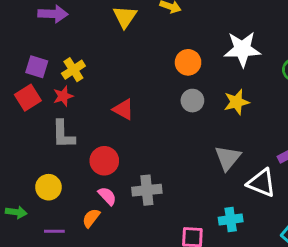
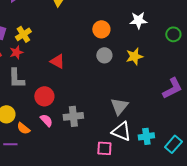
white star: (242, 49) -> (138, 20), size x0.7
gray triangle: (228, 158) -> (119, 106), moved
white triangle: (261, 183) -> (121, 131), moved
orange semicircle: (91, 218) -> (23, 128), moved, turned -88
cyan cross: (231, 220) -> (146, 136), moved

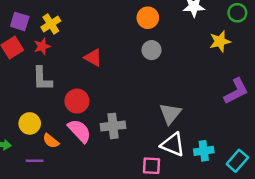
green circle: (173, 34) -> (237, 13), moved
yellow star: (134, 56) -> (220, 41), moved
pink semicircle: (46, 120) -> (79, 131), size x1.5

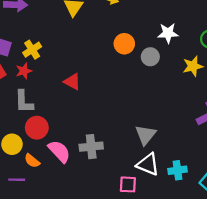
gray circle: (152, 50) -> (150, 57), moved
red circle: (77, 101) -> (37, 128), moved

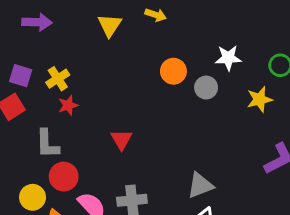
red star: (24, 71) -> (68, 105), moved
red triangle: (72, 82) -> (122, 139), moved, turned 30
gray triangle: (146, 135) -> (200, 185), turned 30

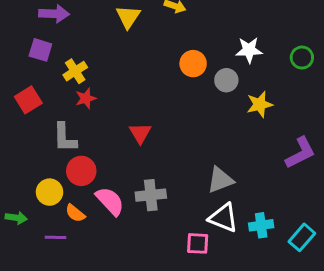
purple square: (21, 76) -> (40, 50), moved
yellow star: (259, 99) -> (260, 104), moved

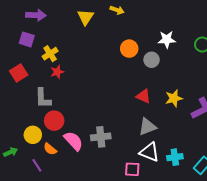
yellow star: (260, 104) -> (174, 98), moved
red triangle: (140, 133) -> (143, 96), moved, turned -35
green arrow: (16, 218) -> (11, 152), turned -32
purple line: (56, 237) -> (37, 165), turned 56

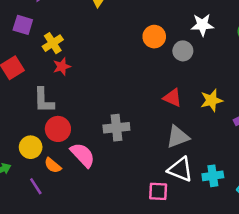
gray cross: (101, 137) -> (116, 128), moved

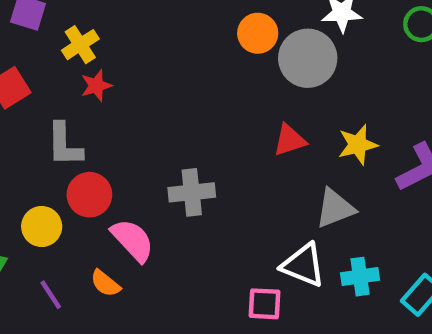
gray circle: (183, 51) -> (308, 58), size x1.6
red triangle: (172, 98) -> (290, 140), turned -42
gray triangle: (178, 137) -> (335, 208), moved
orange semicircle: (53, 165) -> (105, 283), moved

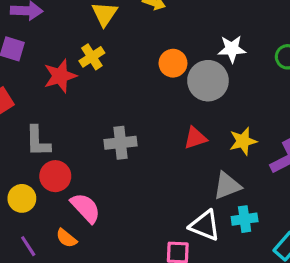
yellow cross: (80, 45) -> (92, 57), moved
red star: (96, 86) -> (60, 76), moved, size x1.5
gray cross: (192, 192) -> (120, 143), moved
cyan cross: (360, 277) -> (245, 219), moved

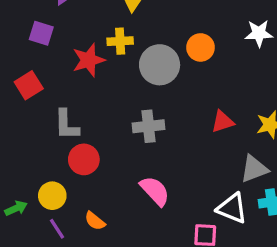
yellow cross: (92, 57) -> (120, 41), turned 30
gray circle: (208, 81) -> (160, 65), moved
yellow circle: (22, 198) -> (52, 196), moved
pink semicircle: (85, 208) -> (155, 191), moved

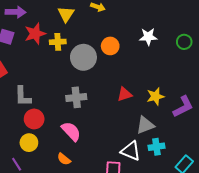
red star: (89, 60) -> (35, 34), moved
pink semicircle: (155, 191) -> (71, 131), moved
yellow circle: (52, 196) -> (29, 143), moved
orange semicircle: (95, 221) -> (64, 159), moved

